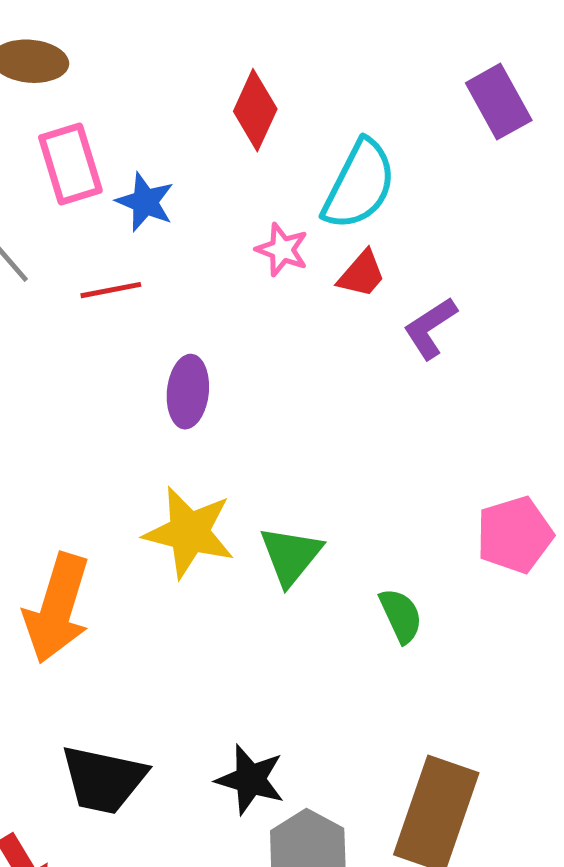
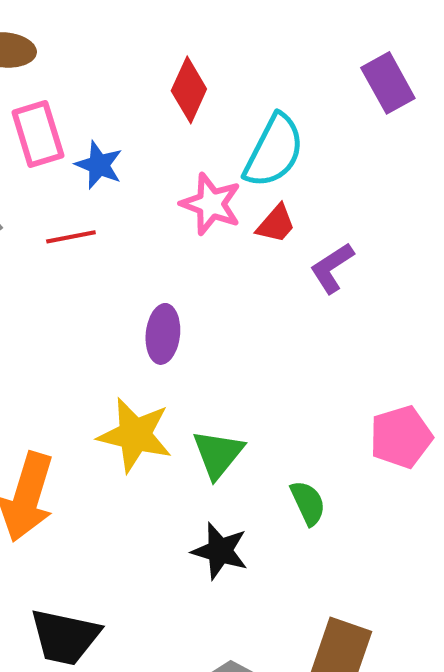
pink star: (282, 250) -> (211, 204), size x1.4
purple ellipse: (188, 392) -> (163, 334), moved
black star: (250, 780) -> (220, 551), moved

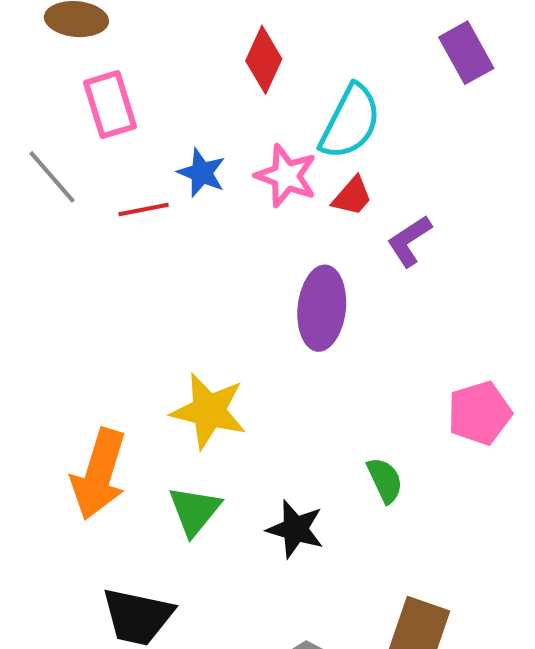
blue star: (99, 165) -> (202, 173), moved
purple ellipse: (163, 334) -> (322, 308), moved, size x1.4
green triangle: (218, 454) -> (195, 511), moved

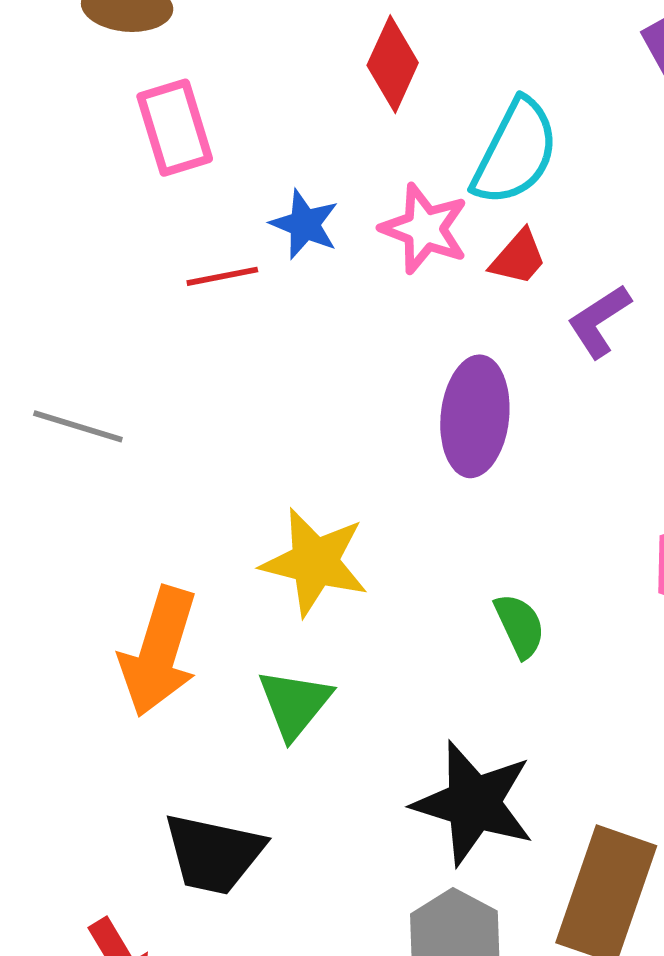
gray line: (52, 177) -> (78, 426), moved, turned -32
green semicircle: (385, 480) -> (520, 626), moved
black star: (295, 529) -> (474, 803), moved, size x1.5

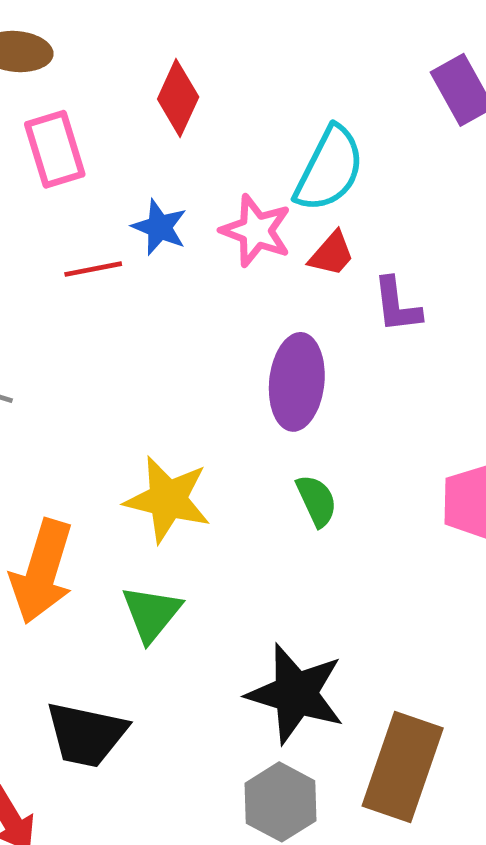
red diamond: (393, 64) -> (178, 98), moved
purple L-shape: (599, 321) -> (397, 305), turned -64
green semicircle: (520, 626) -> (317, 501), moved

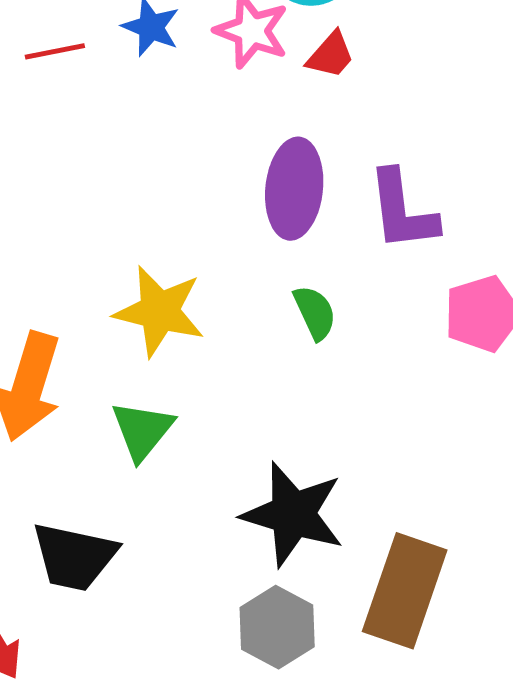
red line: (93, 269) -> (55, 51), moved
purple L-shape: (397, 305) -> (402, 211), moved, size x1.4

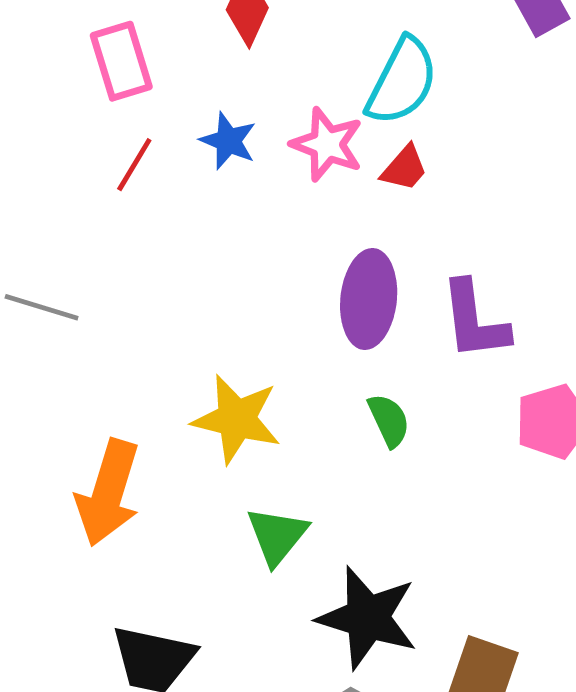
red line: (55, 51) -> (134, 165), turned -48
green triangle: (142, 430) -> (277, 536), moved

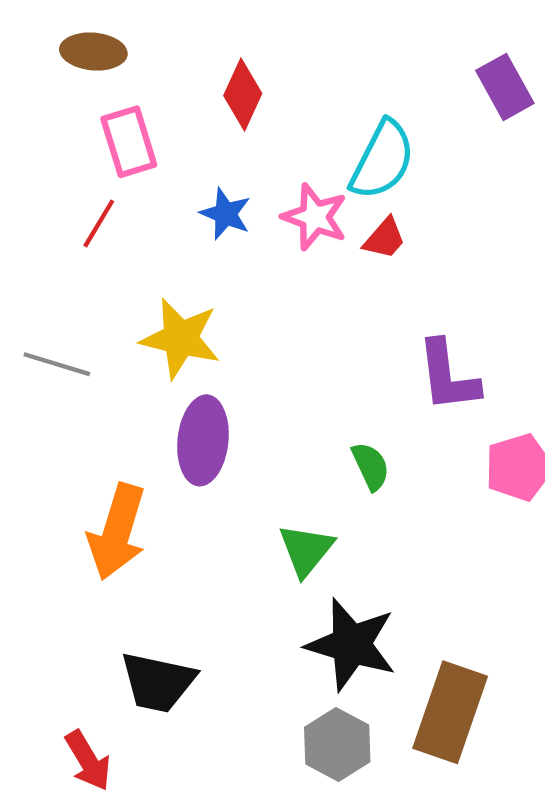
red line: (134, 165) -> (99, 223), moved
purple ellipse: (369, 299) -> (203, 440), moved
yellow star: (237, 419) -> (180, 338), moved
green triangle: (277, 536) -> (306, 550), moved

